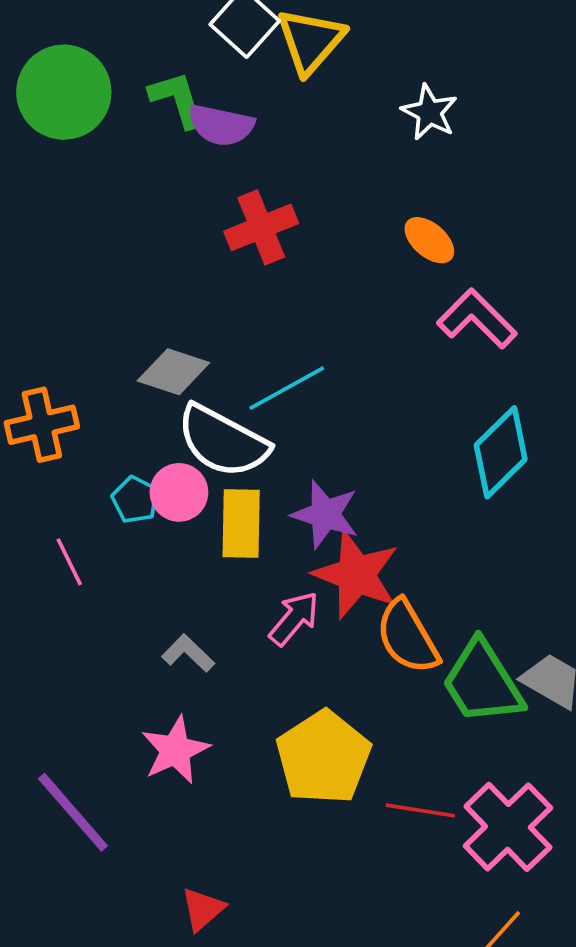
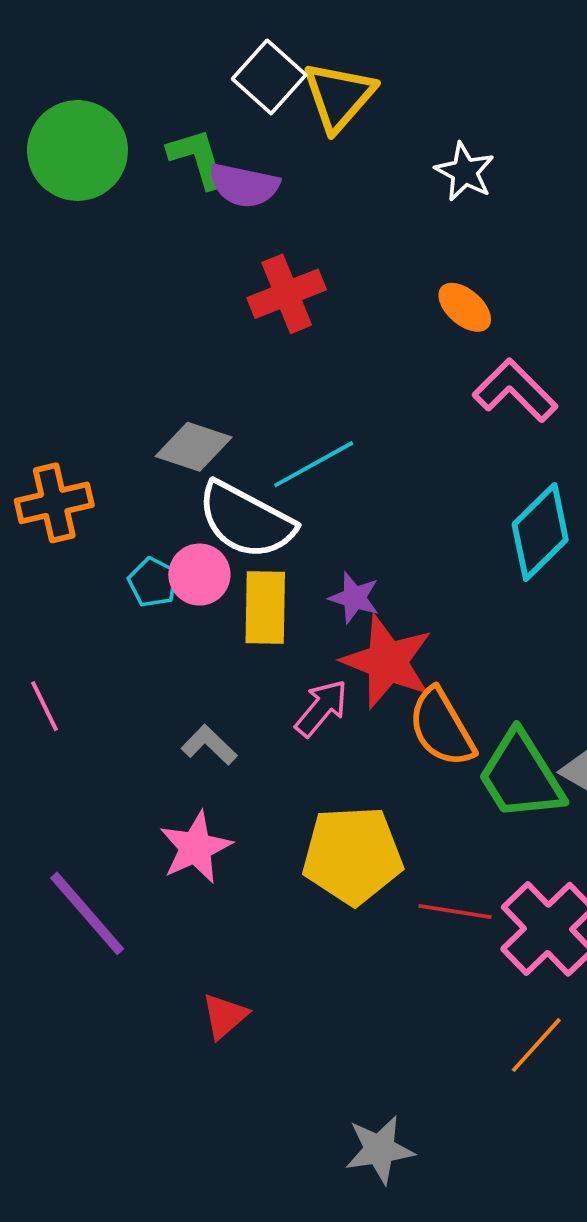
purple star: (325, 514) -> (354, 598), size x0.7
pink line: (69, 562) -> (45, 706), moved
yellow pentagon: (323, 757) -> (352, 855), turned 30

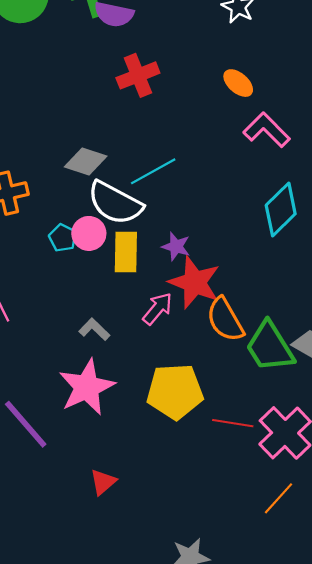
pink star: (196, 848) -> (87, 387), size x1.4

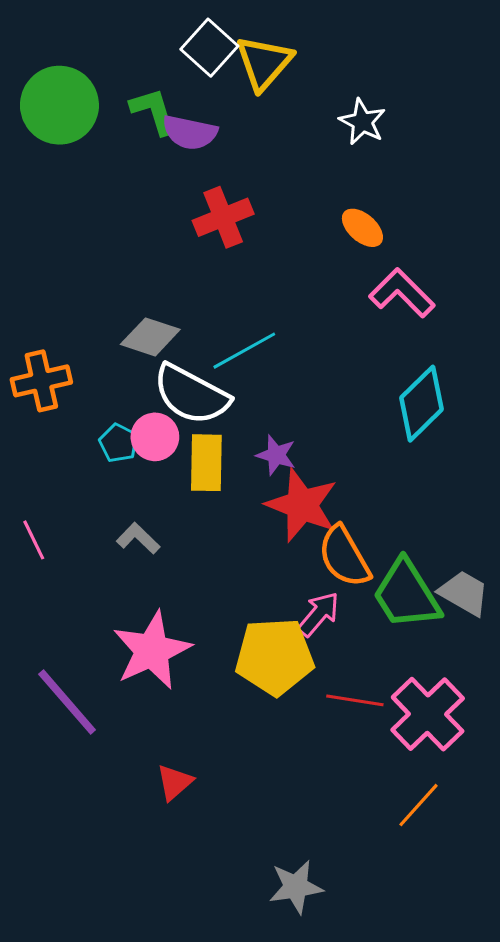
pink arrow: (158, 309) -> (319, 614), moved
gray L-shape: (94, 329) -> (138, 538), moved

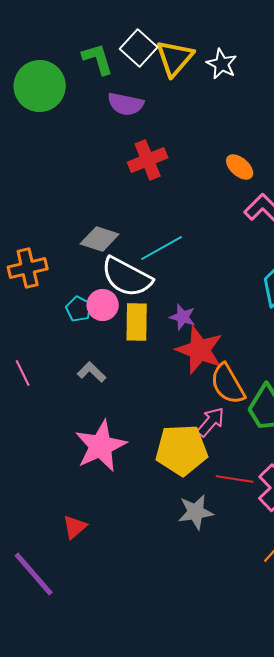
green L-shape: (153, 111) -> (98, 59), moved
white star: (362, 122) -> (222, 64), moved
purple line: (67, 702) -> (34, 574), moved
red triangle: (175, 782) -> (75, 527), moved
gray star: (296, 887) -> (196, 512), moved

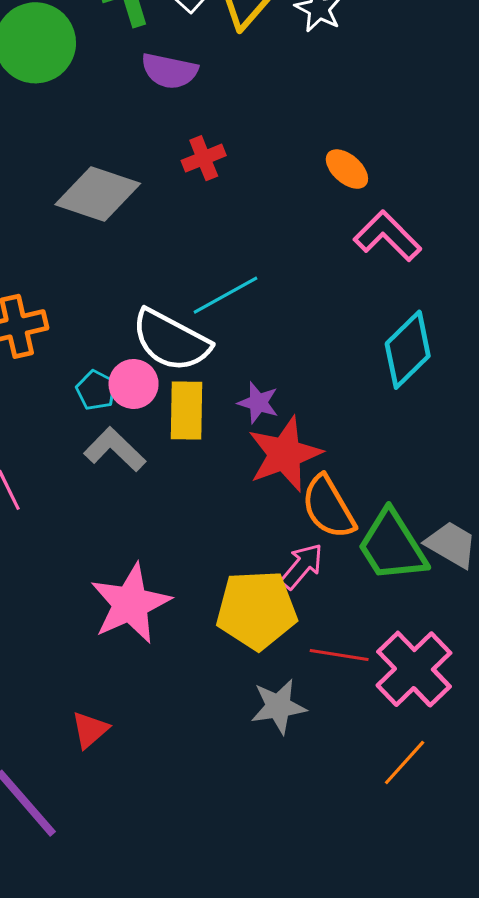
red cross: (148, 160) -> (204, 158), size x0.7
gray diamond: (100, 239) -> (98, 194), moved, size x1.4
red star: (200, 350) -> (285, 454), turned 30
gray L-shape: (92, 372) -> (115, 449), moved, size x1.4

